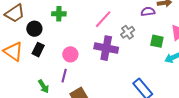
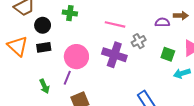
pink line: (103, 19) -> (115, 24), turned 54
black rectangle: (38, 50) -> (44, 47), turned 48
pink circle: (70, 54) -> (76, 57), size x1.5

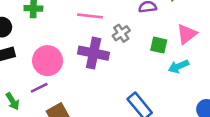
purple line: (67, 78) -> (39, 88), turned 48

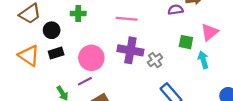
gray cross: (121, 33) -> (155, 60), moved
cyan arrow: (179, 66) -> (203, 60), turned 98

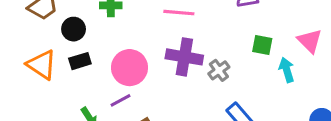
pink triangle: (210, 32) -> (310, 41), moved, turned -36

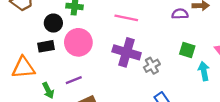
black circle: (74, 29) -> (53, 23), moved
orange triangle: (42, 65) -> (23, 68), moved, turned -45
pink circle: (130, 68) -> (78, 42), moved

